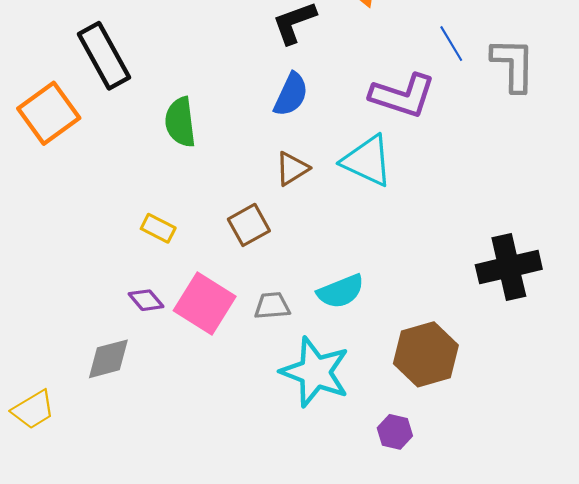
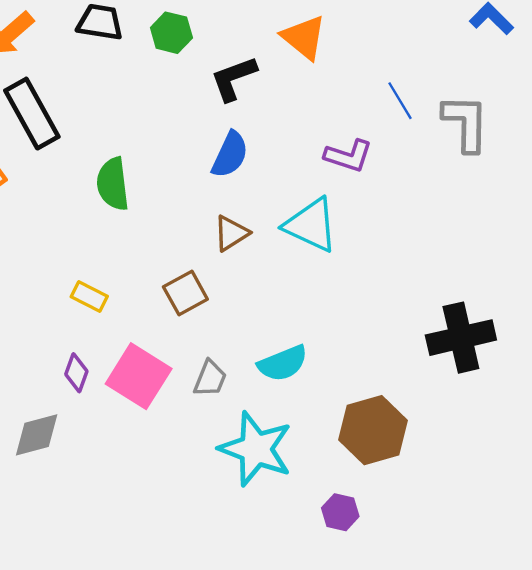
purple L-shape: (403, 96) -> (348, 156), size x0.7
purple diamond: (146, 300) -> (76, 373), turned 60
gray trapezoid: (272, 306) -> (210, 379), turned 117

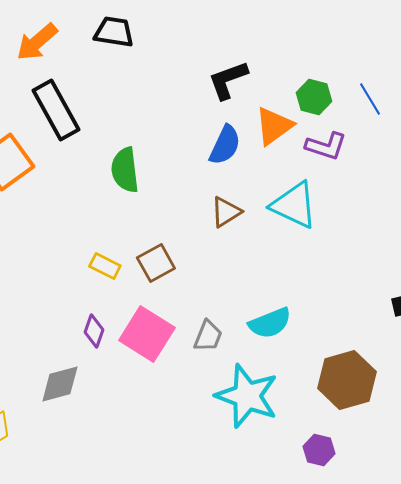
green hexagon: (171, 33) -> (314, 97), moved
orange triangle: (304, 37) -> (274, 126), moved, turned 45
brown square: (185, 293) -> (156, 263), moved

